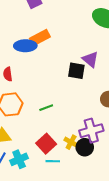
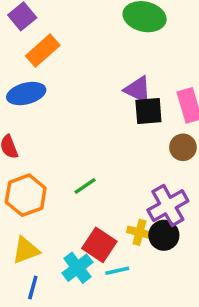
orange rectangle: (40, 38) -> (43, 51), moved
black square: (76, 71) -> (148, 111), moved
cyan cross: (19, 159) -> (77, 268), moved

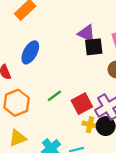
blue ellipse: (26, 94) -> (30, 52), moved, turned -45
red square: (99, 245) -> (82, 104), moved, turned 30

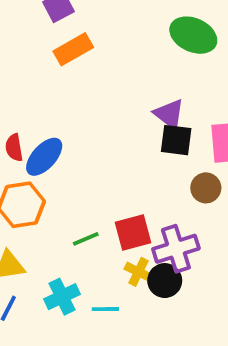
blue ellipse: (30, 52) -> (44, 157), moved
green line: (54, 96) -> (86, 239), moved

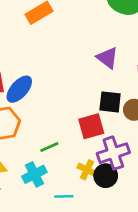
black square: (176, 140) -> (110, 102), moved
red square: (133, 232) -> (91, 126), moved
cyan cross: (62, 297) -> (34, 174), moved

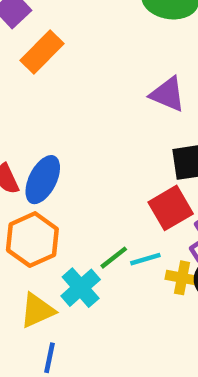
cyan cross: (34, 174) -> (81, 288), moved
cyan line: (64, 196) -> (145, 259), moved

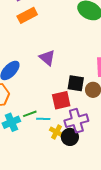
purple triangle: (168, 94) -> (47, 58), moved

